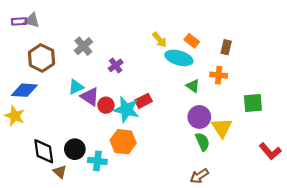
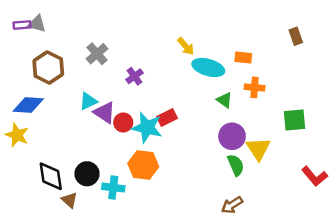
orange rectangle: (192, 41) -> (243, 57), moved, turned -32
brown rectangle: (226, 47) -> (296, 36), moved, turned -32

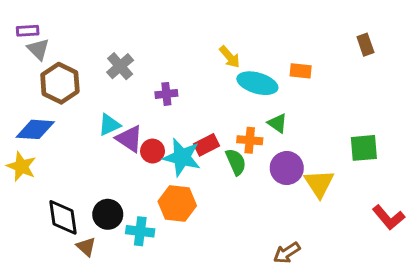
gray triangle: (37, 24) -> (38, 49), moved, turned 30
purple cross: (134, 76) -> (166, 94), turned 30
orange cross: (255, 87) -> (250, 140), moved
green semicircle: (236, 165) -> (236, 162), moved

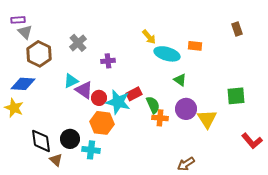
orange cross: (250, 140) -> (160, 118), moved
orange hexagon: (177, 203) -> (102, 123), moved

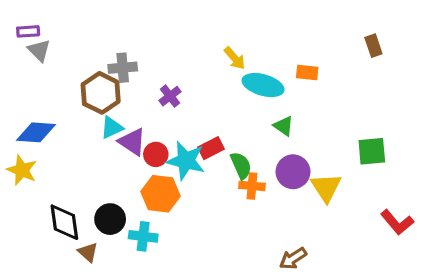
gray cross: (78, 43) -> (123, 68), turned 36
brown hexagon: (39, 54) -> (101, 93), moved
purple cross: (108, 61) -> (170, 96), turned -32

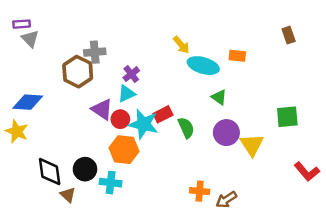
cyan triangle: (112, 128) -> (126, 94), moved
orange cross: (252, 186) -> (200, 191), moved

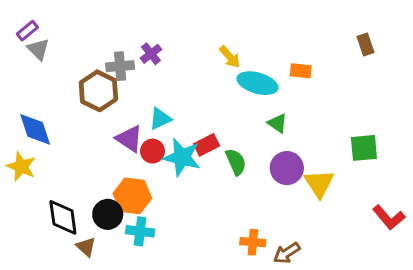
purple rectangle: (22, 24) -> (27, 31), turned -35
purple cross: (131, 74) -> (151, 54), moved
blue diamond: (28, 102) -> (35, 129), turned 68
orange hexagon: (124, 150) -> (132, 196), moved

